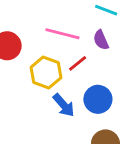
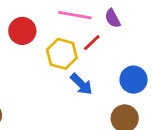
blue circle: (98, 99) -> (134, 80), moved

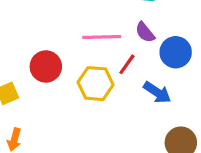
blue circle: (134, 80) -> (176, 52), moved
blue arrow: (81, 84) -> (157, 92), moved

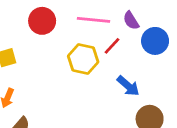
red circle: (46, 66) -> (42, 21), moved
blue arrow: (157, 92) -> (128, 86), moved

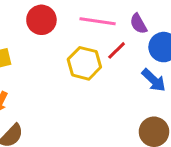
blue arrow: (128, 86) -> (154, 80), moved

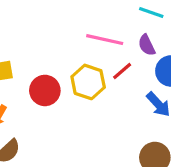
red circle: (41, 20) -> (45, 90), moved

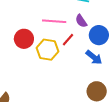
red circle: (45, 90) -> (24, 39), moved

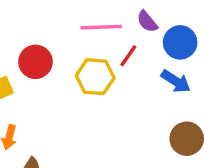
red circle: (24, 39) -> (35, 62), moved

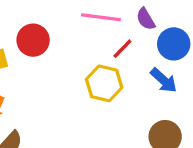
yellow hexagon: (95, 77) -> (104, 83), moved

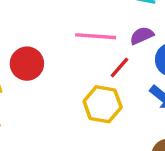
purple semicircle: (146, 19) -> (142, 36), turned 100

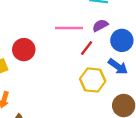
yellow hexagon: (103, 104) -> (93, 80), moved

